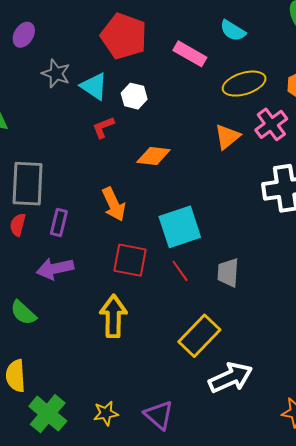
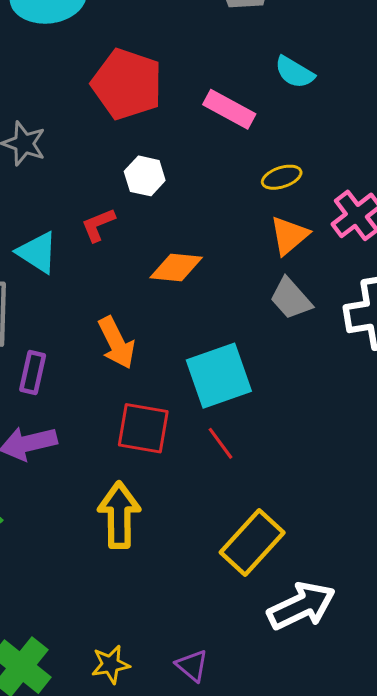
yellow ellipse: (244, 84) -> (282, 177), moved, size x0.6
cyan triangle: (94, 86) -> (37, 252), moved
gray trapezoid: (228, 273) -> (291, 299), moved, turned -44
purple triangle: (159, 415) -> (192, 665), size x0.7

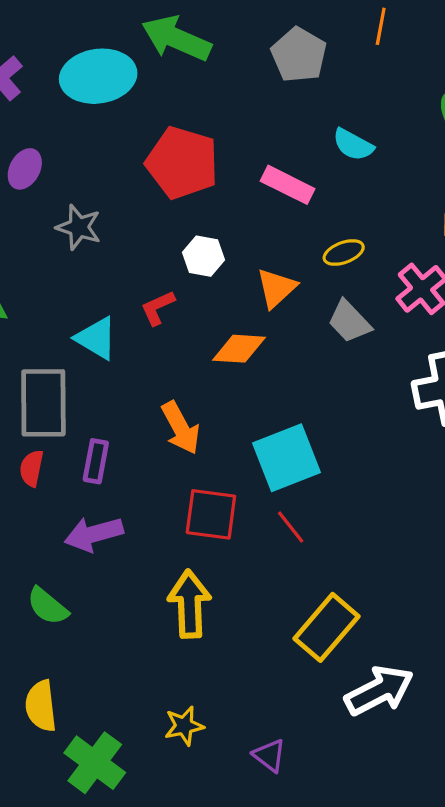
orange triangle: (289, 235) -> (276, 288), moved
gray trapezoid: (291, 299) -> (349, 322), moved
yellow star: (111, 664) -> (184, 726), moved

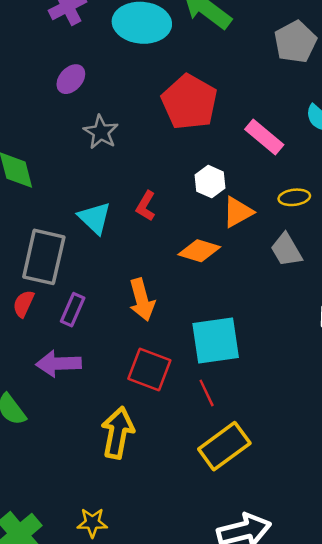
white hexagon: (203, 256) -> (210, 182), moved
red L-shape: (158, 308) -> (146, 206), turned -48
yellow rectangle: (327, 627) -> (224, 446), moved

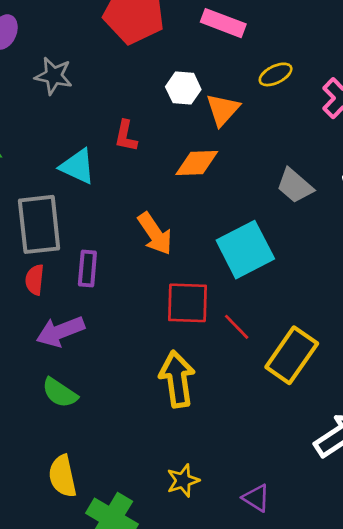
gray trapezoid: (286, 250) -> (295, 186), moved
purple arrow: (58, 364) -> (60, 331), moved
red line: (207, 393) -> (237, 327), moved

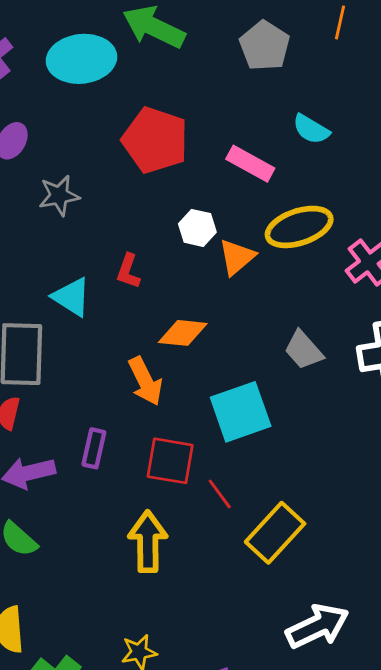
yellow ellipse: (276, 74) -> (299, 227), size x1.8
gray star: (54, 76) -> (59, 196), turned -30
orange diamond: (197, 163) -> (183, 333), moved
purple rectangle: (87, 269) -> (94, 448), moved

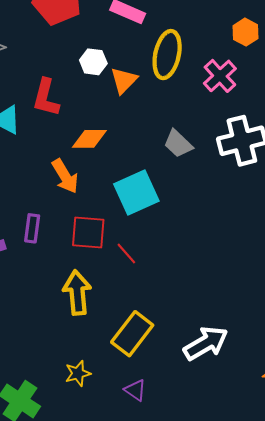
yellow ellipse: (299, 227) -> (167, 55), turned -54
red L-shape: (128, 271) -> (46, 98), size x1.5
yellow rectangle: (275, 533) -> (132, 334), moved

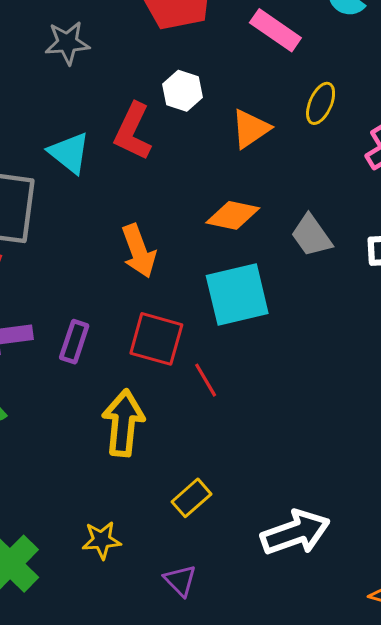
yellow ellipse: (167, 55) -> (321, 103), size x0.6
white hexagon: (93, 62) -> (183, 91), moved
orange diamond: (89, 139) -> (233, 215), moved
purple rectangle: (32, 228) -> (74, 342), moved
yellow rectangle: (132, 334) -> (191, 498), size x0.6

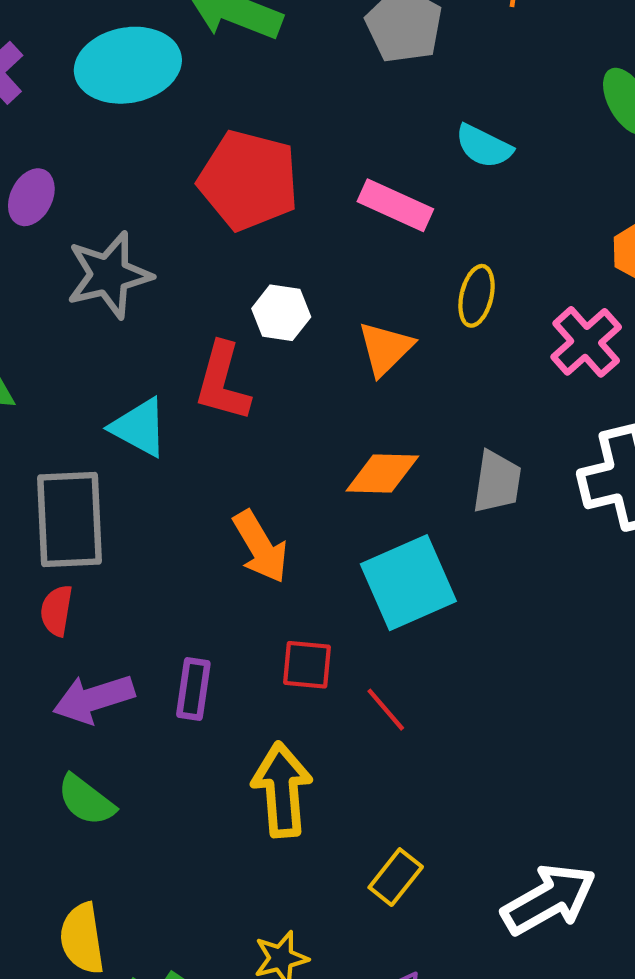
gray star: (67, 43) -> (109, 275), size x1.4
gray trapezoid: (311, 236) -> (497, 482), turned -126
red square: (156, 339) -> (307, 665), size x0.7

